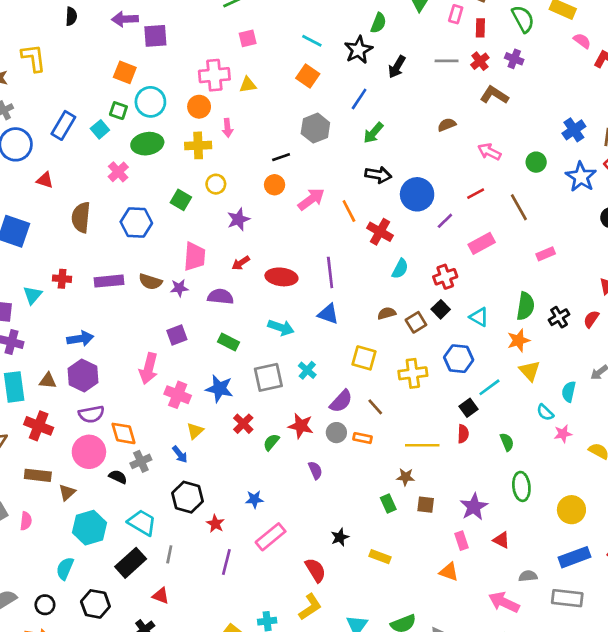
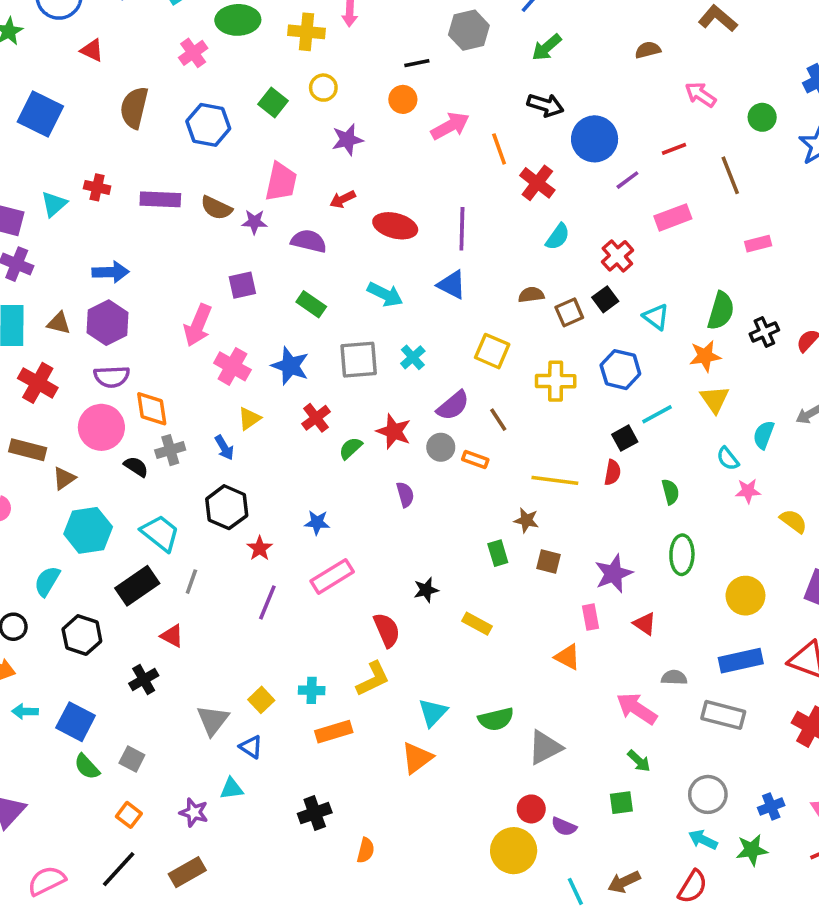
red cross: (445, 277) -> (617, 256), turned -30

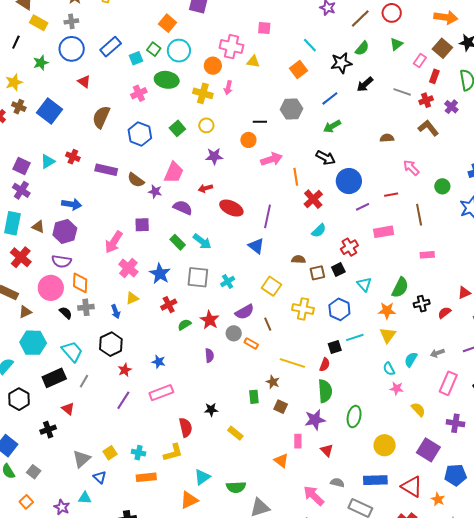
cyan arrow: (385, 294) -> (202, 241), moved
green semicircle: (670, 492) -> (325, 391), moved, size x1.6

